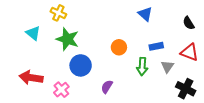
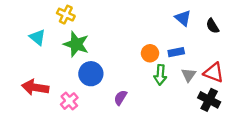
blue triangle: (145, 14) -> (183, 18), moved
orange circle: (119, 47) -> (150, 53), moved
red triangle: (190, 52) -> (214, 73), moved

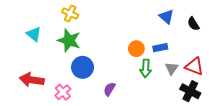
yellow cross: (66, 15) -> (70, 13), moved

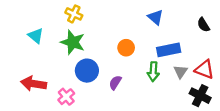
blue triangle: (166, 17) -> (155, 17), moved
blue rectangle: (160, 48) -> (169, 50), size x1.5
orange circle: (136, 49) -> (126, 48), moved
purple semicircle: (109, 89) -> (115, 83), moved

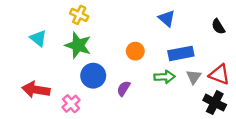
green arrow: (153, 72) -> (164, 77), turned -96

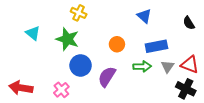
yellow cross: (79, 15) -> (79, 13), moved
purple semicircle: (124, 89) -> (107, 77), size x1.5
red arrow: (36, 90) -> (21, 88), moved

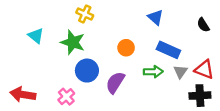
blue rectangle: (156, 46) -> (168, 50), turned 35
black cross: (186, 89) -> (200, 96), turned -30

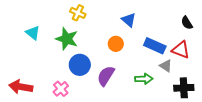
blue triangle: (155, 17) -> (129, 20), moved
red triangle: (204, 69) -> (181, 50), moved
green arrow: (153, 72) -> (144, 79), moved
gray triangle: (180, 72) -> (166, 66), turned -32

